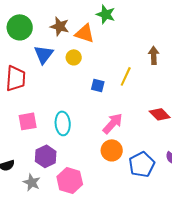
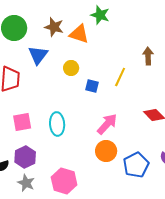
yellow circle: (74, 57) -> (71, 68), moved
purple hexagon: (46, 156) -> (25, 157), moved

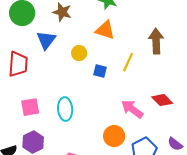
orange triangle: (79, 34) -> (105, 30), moved
brown arrow: (148, 56) -> (156, 41), size x1.4
pink arrow: (107, 124) -> (132, 109), moved, turned -95

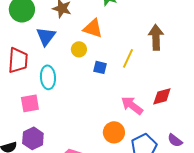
orange triangle: (105, 30) -> (93, 28), moved
red diamond: (162, 100) -> (162, 96), turned -60
cyan ellipse: (65, 109) -> (48, 77), moved

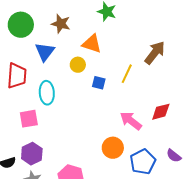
brown arrow: (156, 37) -> (155, 53), turned 40

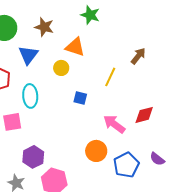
brown arrow: (155, 53) -> (138, 56), size x0.7
blue square: (99, 83) -> (80, 98), moved
purple hexagon: (32, 154) -> (33, 157), moved

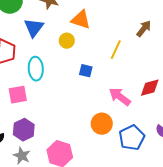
purple hexagon: (33, 157) -> (24, 130), moved

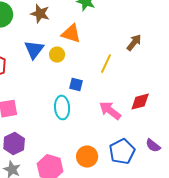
blue triangle: (34, 28) -> (34, 50), moved
cyan ellipse: (36, 69) -> (62, 108), moved
orange circle: (102, 124) -> (87, 157), moved

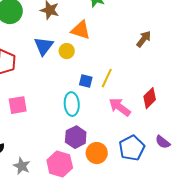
yellow line: (106, 64) -> (107, 78), moved
red diamond: (140, 102) -> (150, 98), turned -30
purple hexagon: (14, 144) -> (76, 137), moved

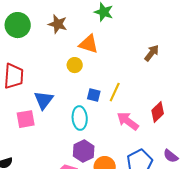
blue triangle: (44, 46) -> (44, 100), moved

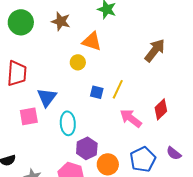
brown arrow: (152, 53) -> (155, 50), size x1.4
cyan ellipse: (80, 118) -> (68, 123), moved

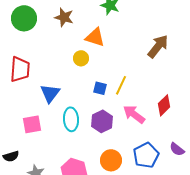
pink square: (29, 116) -> (32, 124), moved
purple hexagon: (87, 148) -> (102, 121), moved

